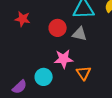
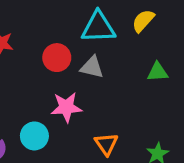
orange triangle: (84, 73) -> (106, 144), moved

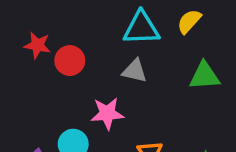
red circle: (57, 58) -> (70, 61), moved
green triangle: (158, 72) -> (204, 76), size x1.4

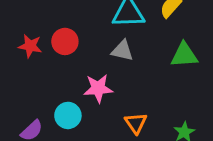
red star: (37, 45) -> (30, 46), moved

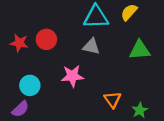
cyan circle: (68, 115) -> (30, 85), moved
orange triangle: (136, 123) -> (113, 100), moved

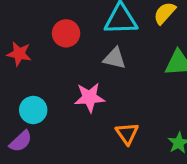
red circle: (46, 39) -> (66, 33), moved
orange triangle: (113, 100) -> (127, 133), moved

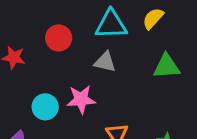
cyan circle: (33, 110) -> (45, 107), moved

